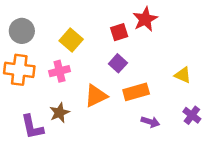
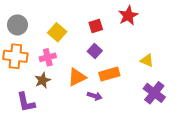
red star: (145, 19) -> (128, 16), moved
brown star: (59, 113) -> (43, 80), moved
purple cross: (192, 115) -> (154, 93), size x1.5
purple arrow: (150, 122) -> (95, 96), moved

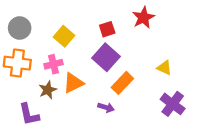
purple square: (95, 51) -> (106, 57), size x1.6
orange rectangle: (109, 74) -> (122, 83), turned -30
orange triangle: (77, 77) -> (73, 83), moved

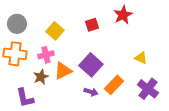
purple square: (106, 57) -> (91, 65), moved
orange rectangle: (122, 83) -> (114, 85), moved

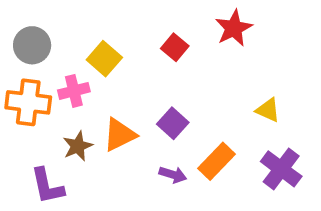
red square: (92, 25) -> (175, 47), turned -32
pink cross: (46, 55) -> (74, 91), moved
purple square: (91, 65) -> (173, 123), size x0.7

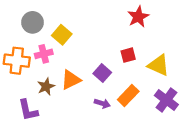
gray circle: (32, 45) -> (33, 22), moved
red square: (175, 47) -> (128, 55), moved, turned 35
yellow triangle: (268, 110) -> (159, 65), size x1.5

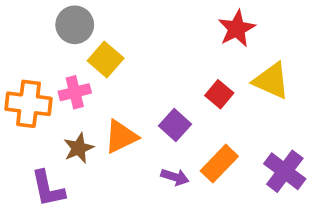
gray circle: (33, 22) -> (75, 25), moved
red square: (128, 55) -> (219, 94), turned -35
yellow triangle: (159, 65) -> (271, 81), moved

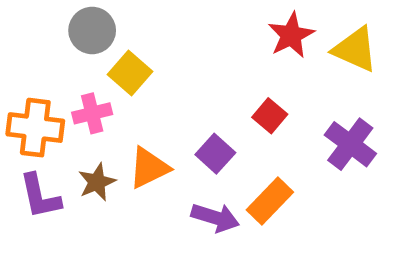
yellow triangle: (271, 81) -> (355, 49), moved
purple cross: (285, 171) -> (350, 144), moved
purple arrow: (175, 177) -> (215, 218), size x1.4
purple L-shape: (48, 189) -> (40, 196), moved

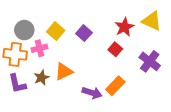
gray circle: (92, 30) -> (24, 30), moved
red star: (291, 35) -> (124, 27), moved
purple square: (215, 154) -> (84, 33), moved

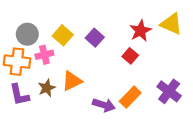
purple cross: (150, 61) -> (169, 91), moved

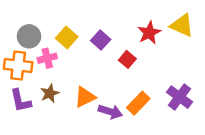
red square: (130, 56) -> (127, 59), moved
orange triangle: (72, 81) -> (85, 97), moved

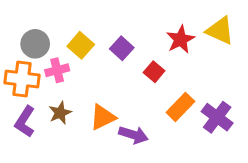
purple L-shape: (21, 101) -> (25, 122), turned 45
orange rectangle: (138, 103) -> (180, 107), moved

